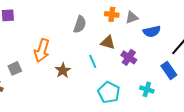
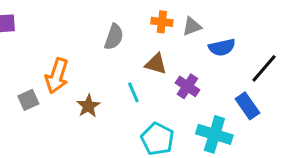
gray square: (15, 68) -> (28, 100), moved
cyan cross: (147, 89) -> (214, 134), size x1.6

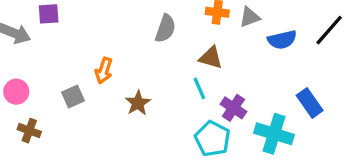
black line: (264, 68) -> (329, 30), moved
orange arrow: (57, 76) -> (104, 71), size x0.7
purple cross: (187, 86) -> (233, 108), moved
cyan line: (133, 92) -> (199, 88), moved

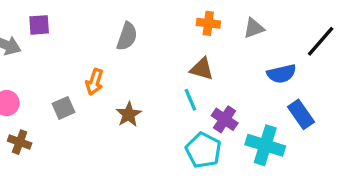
gray triangle: (250, 17) -> (254, 28), moved
gray semicircle: (165, 28) -> (127, 36), moved
blue semicircle: (282, 40) -> (282, 74), moved

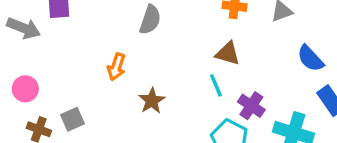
blue semicircle: (282, 74) -> (310, 58), turned 60
gray square: (64, 108) -> (73, 119), moved

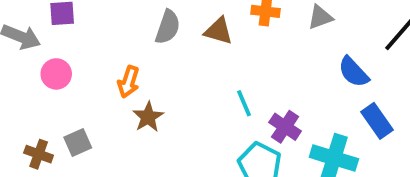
brown triangle: (228, 53) -> (219, 31), moved
pink circle: (25, 89) -> (56, 74), moved
brown star: (152, 101) -> (148, 117), moved

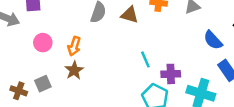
pink circle: (56, 74) -> (43, 43), moved
brown star: (148, 117) -> (74, 70), moved
purple cross: (285, 127) -> (171, 74), turned -36

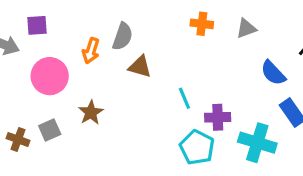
brown triangle: (130, 15) -> (140, 67), moved
pink circle: (43, 43) -> (50, 76), size x1.5
orange arrow: (74, 46) -> (91, 51), moved

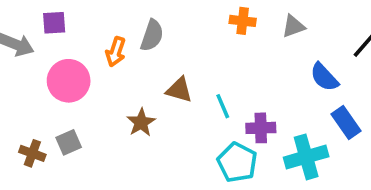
brown triangle: (140, 67) -> (179, 90), moved
brown star: (91, 113) -> (141, 122), moved
cyan cross: (257, 143) -> (306, 157), turned -33

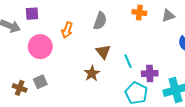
gray semicircle: (152, 35) -> (100, 21), moved
brown triangle: (179, 90) -> (103, 52), turned 35
brown star: (141, 122) -> (92, 73), moved

